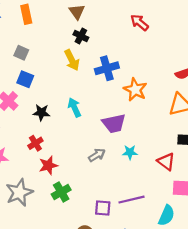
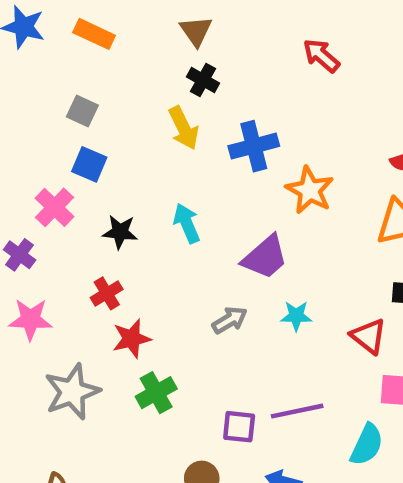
orange rectangle: (26, 14) -> (94, 34), turned -54
purple trapezoid: (114, 123) -> (265, 257), turned -30

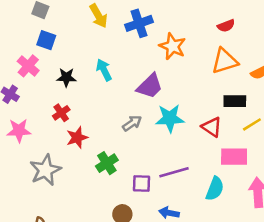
cyan star: (296, 316) -> (170, 118), size x1.6
green cross: (156, 393) -> (107, 163), moved

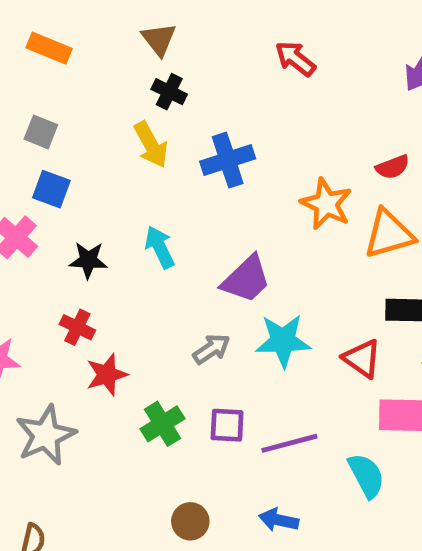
orange star: (173, 46) -> (326, 204), moved
red cross: (61, 113) -> (77, 327), turned -30
purple square: (142, 183) -> (227, 425), moved
cyan semicircle: (215, 189) -> (366, 476), turned -50

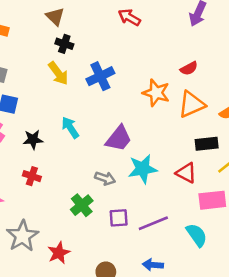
gray arrow: (211, 349) -> (105, 178), turned 60
red star: (107, 375) -> (59, 253), moved
green cross: (162, 424) -> (82, 205), moved

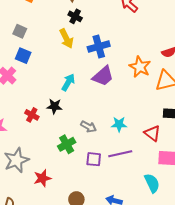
cyan arrow: (70, 128) -> (68, 82), turned 54
purple trapezoid: (119, 139) -> (103, 76), moved
black star: (33, 140) -> (54, 106), moved
cyan star: (143, 169) -> (119, 124), size x0.7
purple line: (153, 223) -> (120, 154), moved

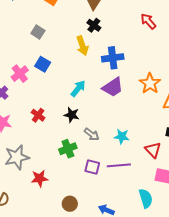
blue square: (23, 56) -> (43, 64), moved
black star: (54, 106) -> (72, 115), moved

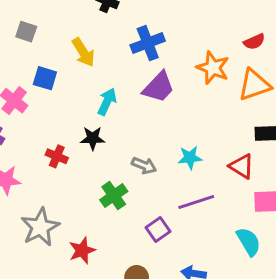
yellow arrow: (82, 46) -> (83, 52), moved
black star: (72, 115) -> (93, 138), moved
purple square: (92, 167) -> (158, 230), moved, turned -35

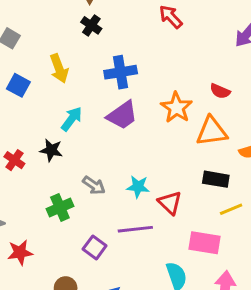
red semicircle: (254, 42) -> (220, 91), turned 36
red triangle: (242, 166) -> (170, 203), moved
purple square: (158, 230) -> (95, 247), turned -30

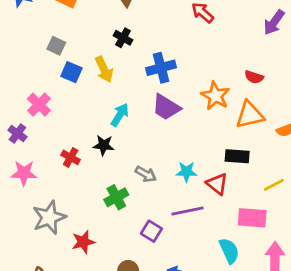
black cross: (91, 25) -> (123, 38), moved
blue square: (18, 85) -> (71, 72), moved
purple trapezoid: (122, 115) -> (166, 107), turned 72
black rectangle: (216, 179) -> (237, 156), moved

